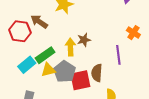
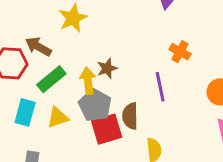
green rectangle: (45, 55) -> (51, 79), moved
cyan rectangle: (27, 65) -> (25, 112), turned -30
gray pentagon: (65, 72) -> (95, 105), moved

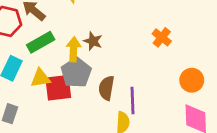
brown star: (107, 68) -> (93, 41), turned 30
purple line: (160, 87) -> (132, 101), moved
red square: (107, 129) -> (58, 88), moved

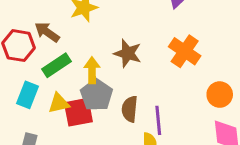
orange cross: (162, 37) -> (185, 51), size x1.5
brown star: (93, 41) -> (128, 53), moved, size x1.4

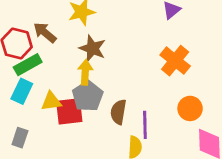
brown star: (128, 53) -> (92, 48), moved
green rectangle: (56, 65) -> (28, 65), moved
orange circle: (220, 95) -> (190, 108), moved

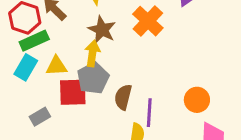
orange cross: (175, 61) -> (148, 21), moved
yellow triangle: (51, 101) -> (56, 66), moved
gray rectangle: (20, 138) -> (40, 117), moved, turned 36

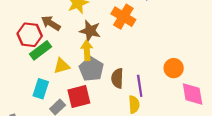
cyan rectangle: (26, 67) -> (41, 89), moved
red square: (73, 92) -> (79, 97), moved

